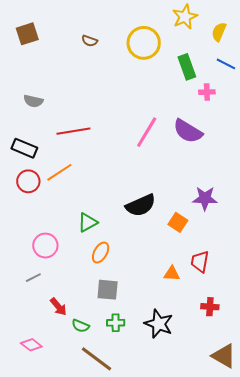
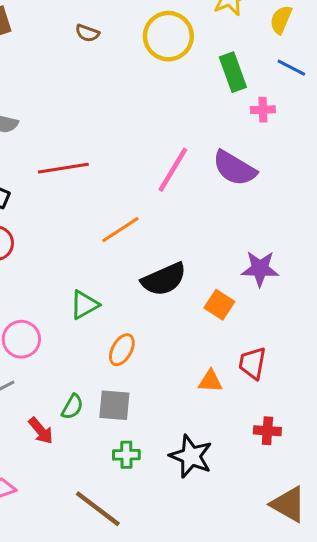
orange line: (59, 172) -> (120, 230), moved
orange ellipse: (101, 253) -> (122, 350), moved
green semicircle: (80, 326) -> (72, 407), moved, turned -84

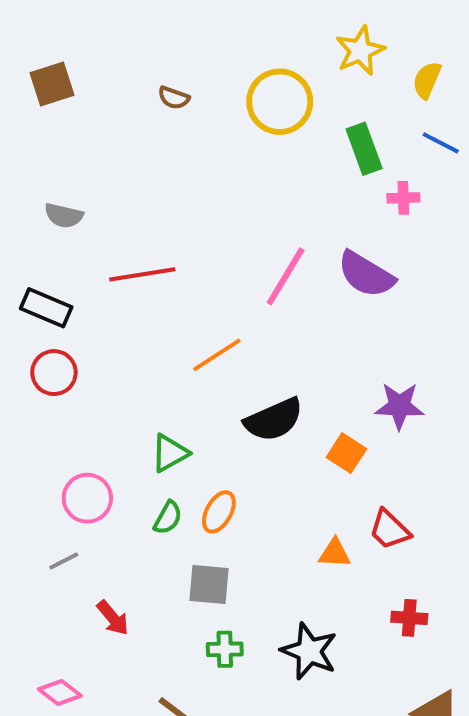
red trapezoid: (252, 363) -> (390, 530), turned -56
green semicircle: (72, 407) -> (168, 518), moved

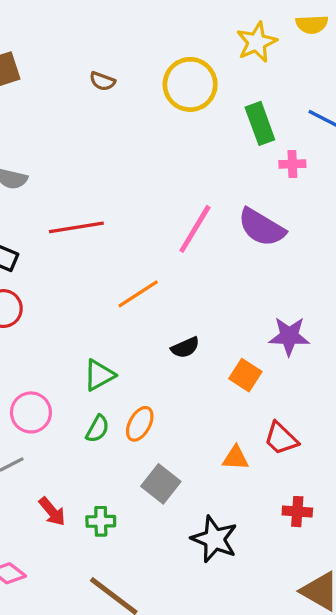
yellow semicircle: (427, 80) -> (312, 24), moved, turned -116
black semicircle: (274, 420) -> (185, 348), size x0.6
gray square: (209, 585) -> (161, 484), moved, turned 33
green cross: (225, 649) -> (101, 521), moved

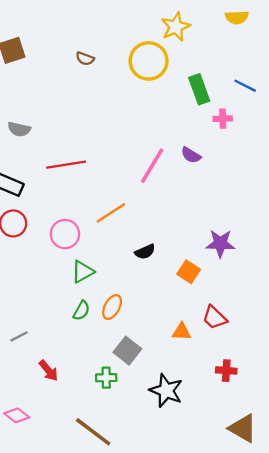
yellow star: (257, 42) -> (176, 27), moved
purple semicircle: (262, 227) -> (191, 155), moved, size x0.6
pink circle: (31, 412) -> (65, 234), moved
green cross: (101, 521) -> (106, 378), moved

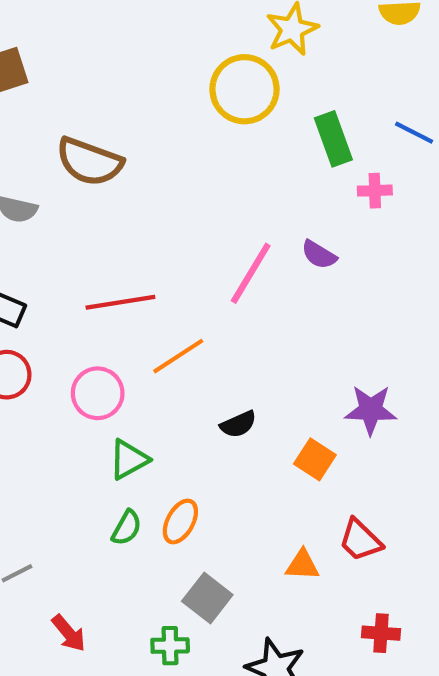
brown semicircle: (85, 59) -> (89, 162), moved, size x2.0
red line: (66, 165) -> (120, 302), moved

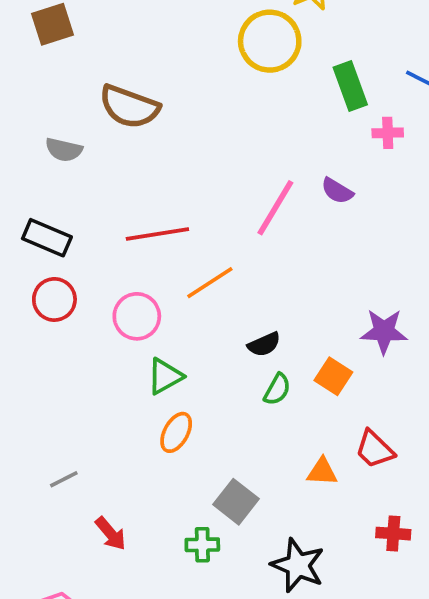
orange ellipse: (180, 521) -> (176, 432), moved
green semicircle: (127, 528) -> (277, 389), moved

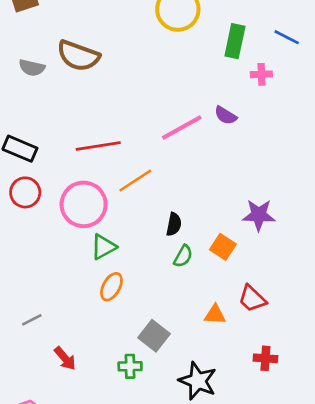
green rectangle: (350, 86) -> (235, 41), turned 32
gray semicircle: (64, 150) -> (32, 68), moved
pink line: (275, 208) -> (182, 127), turned 30
pink circle: (137, 316) -> (84, 204), size x1.4
black semicircle: (264, 344) -> (174, 224), turned -55

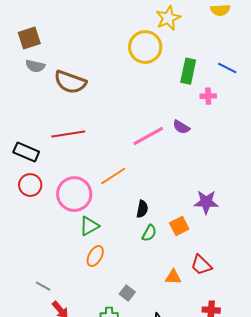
gray semicircle: (32, 68) -> (35, 66), moved
red line: (98, 146) -> (68, 134), moved
orange square: (223, 247) -> (179, 226), turned 30
gray line: (32, 320) -> (43, 286), moved, turned 56
gray square: (154, 336) -> (127, 293), size x0.7

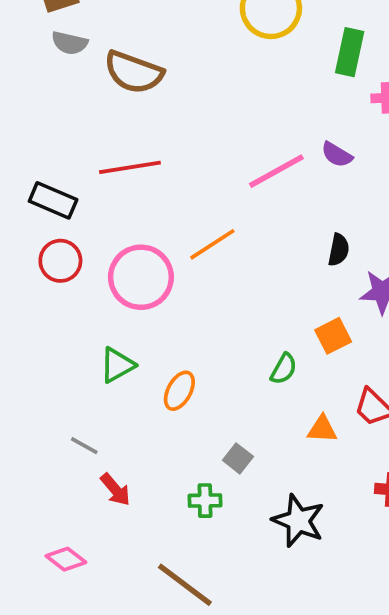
black semicircle: (142, 209) -> (339, 250), moved
green triangle: (89, 226) -> (117, 365), moved
green semicircle: (149, 233) -> (284, 369), moved

